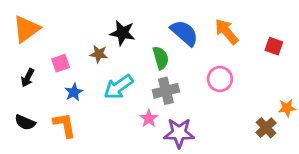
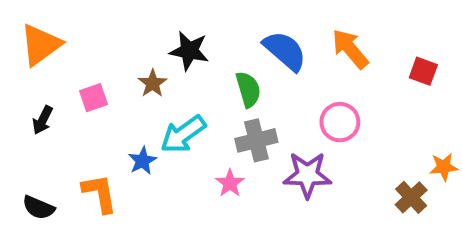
brown star: (99, 54) -> (153, 83), turned 30
blue star: (74, 92) -> (142, 161), moved
black semicircle: (25, 122) -> (39, 208), moved
purple star: (179, 133) -> (307, 175), moved

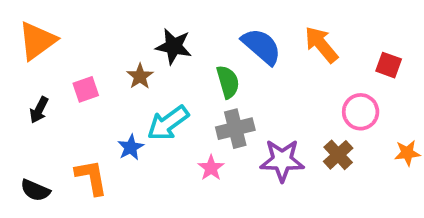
pink circle: (340, 122) -> (361, 112), moved
brown cross: (411, 197) -> (338, 155), moved

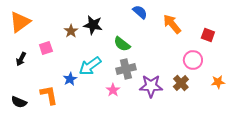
blue semicircle: (261, 46) -> (140, 12), moved, size x0.7
brown star: (140, 76) -> (71, 31), moved
green semicircle: (228, 82) -> (122, 44), turned 144

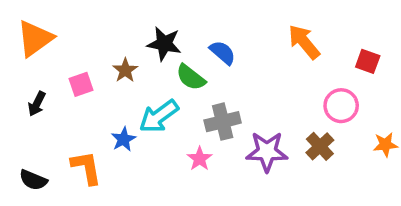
blue semicircle: (140, 12) -> (223, 53), moved
brown star: (71, 31) -> (125, 70), moved
green semicircle: (122, 44) -> (191, 77), moved

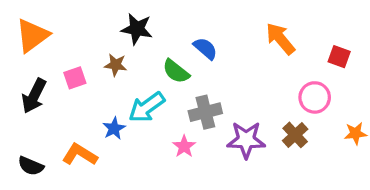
black star: (164, 44) -> (137, 29), moved
brown star: (125, 70) -> (116, 65), turned -30
black arrow: (37, 104) -> (34, 96), size x1.5
orange L-shape: (86, 168) -> (80, 155), turned -48

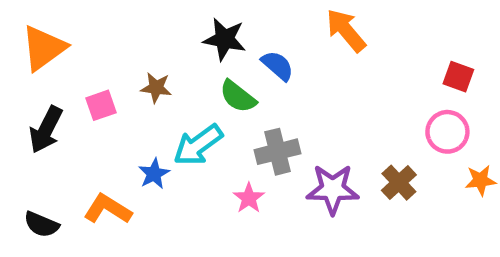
black star: (137, 29) -> (225, 39), moved
orange arrow: (280, 39) -> (346, 30), moved
pink circle: (315, 97) -> (447, 132), moved

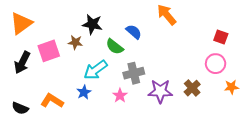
black star: (225, 39) -> (92, 24), moved
pink square: (101, 105) -> (49, 51), size x1.5
blue star: (154, 174) -> (84, 92), moved

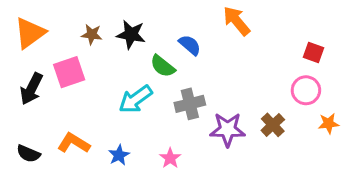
brown star: (75, 42) -> (92, 34), moved
blue star: (84, 92) -> (119, 155), moved
pink star: (120, 95) -> (170, 158), moved

